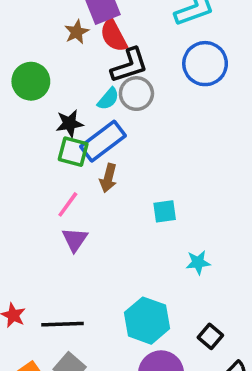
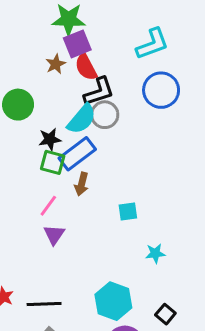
cyan semicircle: (108, 99) -> (82, 119), size x1.6

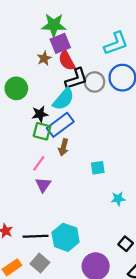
gray circle: (105, 115) -> (95, 82), moved
cyan hexagon: (113, 301) -> (66, 237), moved

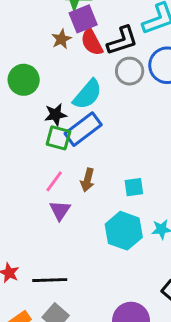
black L-shape: (76, 79) -> (122, 41), moved
brown arrow: (63, 147) -> (87, 180), moved
cyan hexagon: (66, 237) -> (124, 231), moved

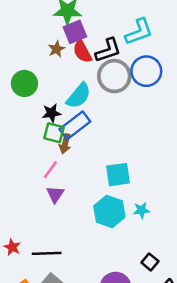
gray circle: (130, 71) -> (114, 76), size x1.4
brown arrow: (87, 180) -> (65, 144), moved
cyan square: (134, 187) -> (118, 175), size x1.5

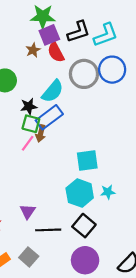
black L-shape: (108, 50) -> (79, 32), moved
pink line: (50, 170) -> (28, 143), moved
purple triangle: (55, 194) -> (28, 211), moved
black line: (47, 253) -> (48, 230), moved
black square: (150, 262) -> (84, 226), moved, size x1.5

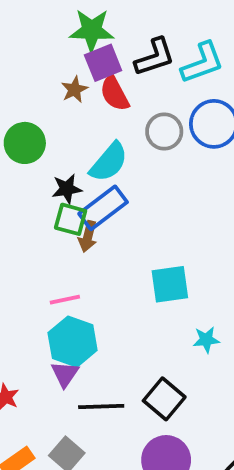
gray circle: (84, 74) -> (164, 132), size x0.7
pink line: (28, 143) -> (65, 300), moved, turned 42
cyan hexagon: (80, 193) -> (73, 342), moved

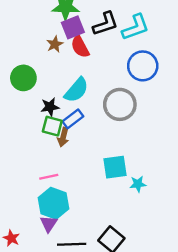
gray circle: (164, 132) -> (120, 104), moved, size x1.4
blue rectangle: (103, 208) -> (73, 119), size x0.7
cyan star: (206, 340) -> (138, 184), moved

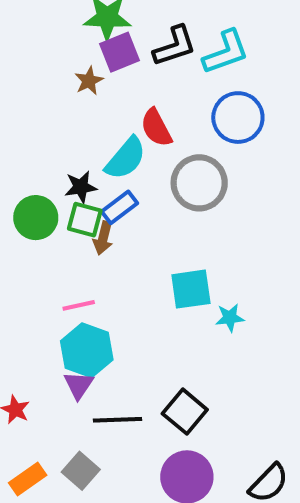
red semicircle: (80, 47) -> (156, 128), moved
green circle: (23, 78) -> (36, 218), moved

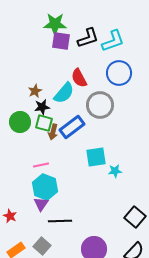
purple square: (120, 52) -> (61, 41), turned 30
brown star: (89, 81) -> (35, 91), moved
blue rectangle: (120, 207) -> (72, 127), moved, size x1.4
black square: (185, 412) -> (135, 217), moved

